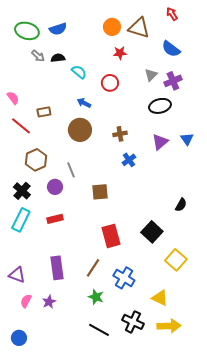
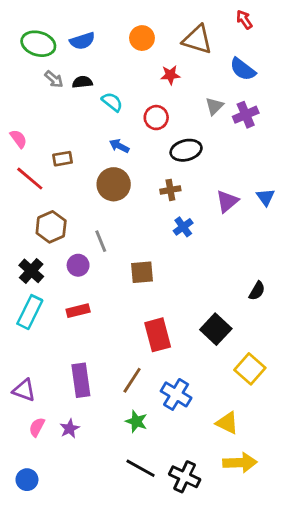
orange circle: (112, 27) -> (142, 38), moved
black ellipse: (160, 106) -> (186, 150), moved
black cross: (133, 322) -> (185, 477), moved

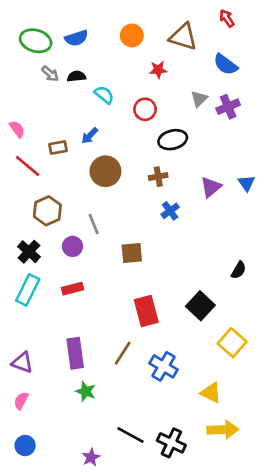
blue arrow: (119, 146) -> (90, 136), moved, turned -72
green star: (136, 421) -> (86, 391), moved
pink semicircle: (37, 427) -> (21, 401), moved
purple star: (70, 429) -> (91, 457), moved

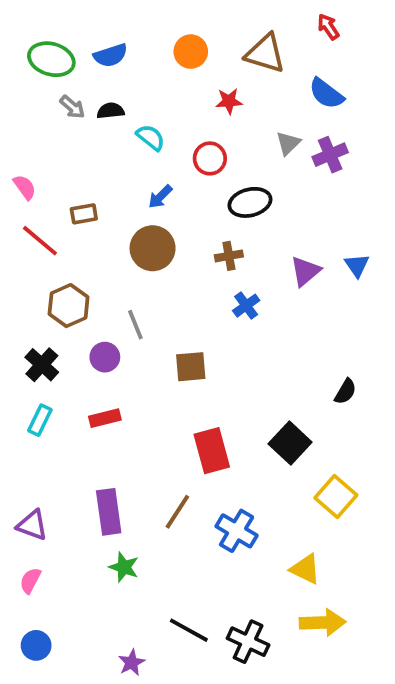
blue arrow: (90, 136) -> (160, 197), moved
cyan rectangle: (28, 290) -> (40, 420), size x0.7

